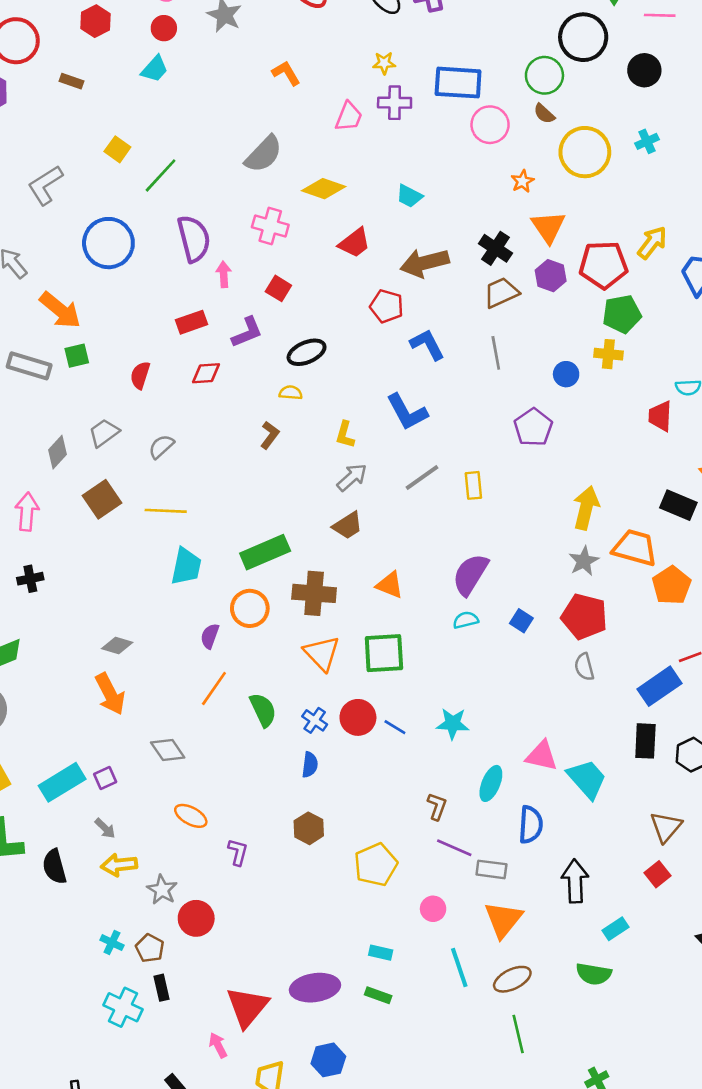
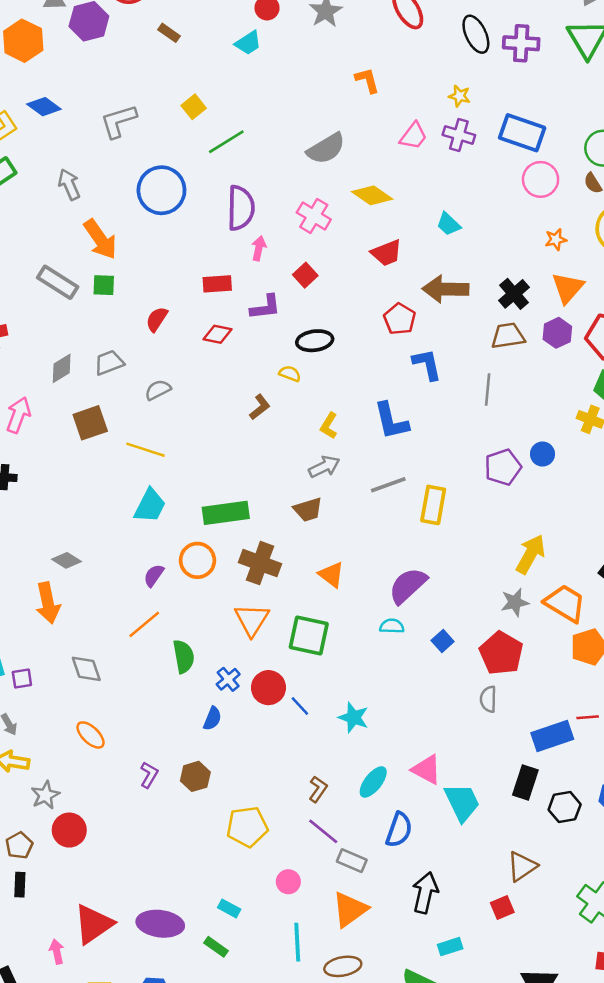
blue circle: (566, 374) -> (542, 454), moved
yellow rectangle: (473, 485) -> (433, 505), size x1.4
purple L-shape: (238, 852) -> (149, 775), moved

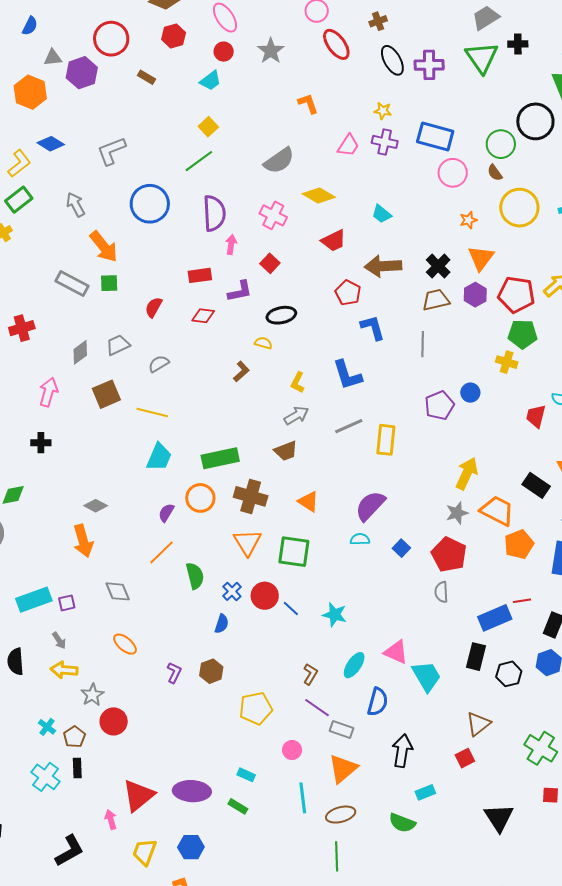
yellow square: (194, 107) -> (208, 127), moved

